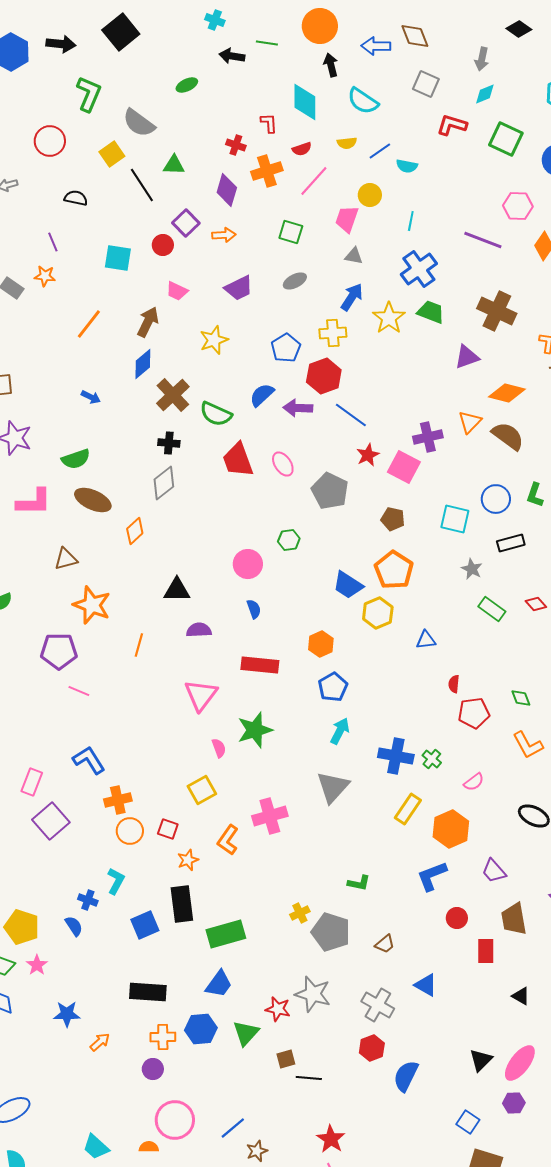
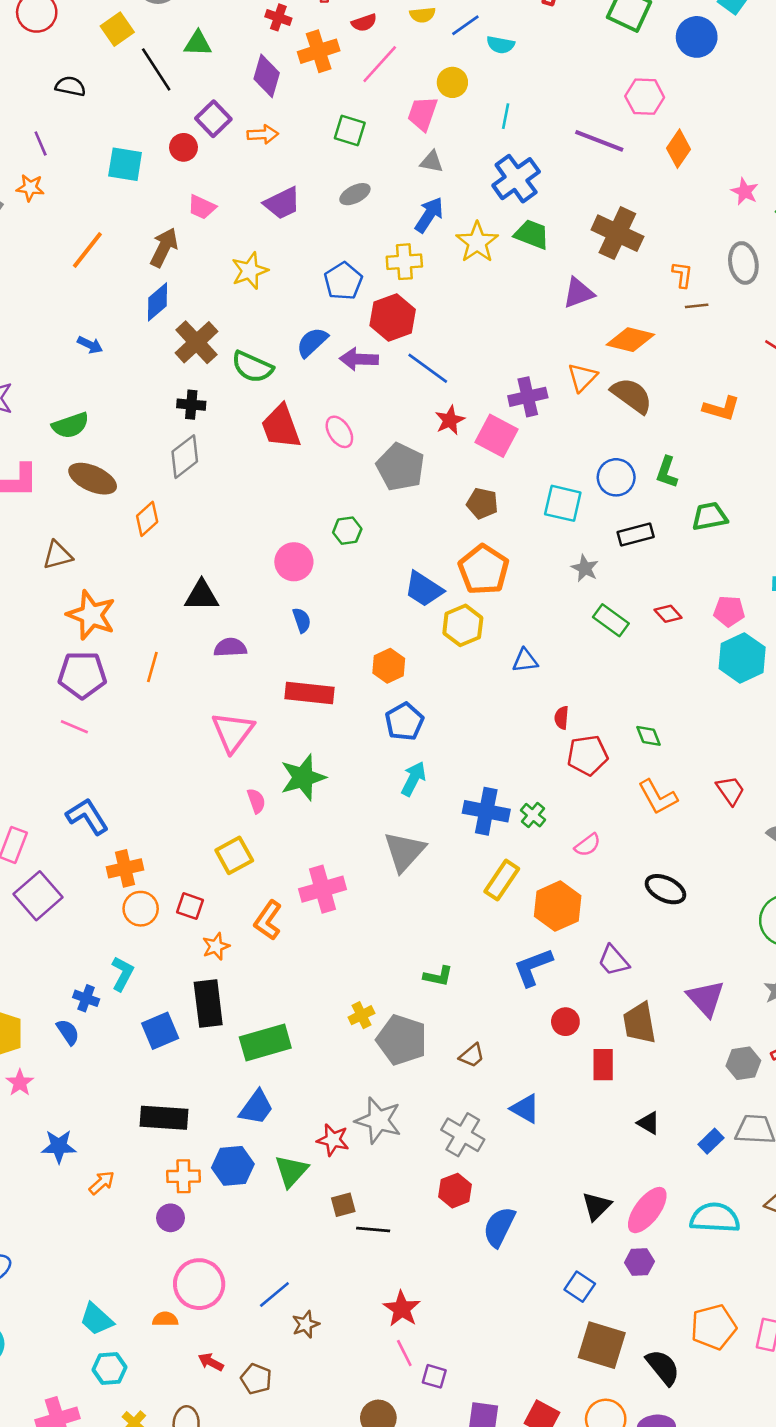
purple pentagon: (59, 651) -> (82, 675), moved

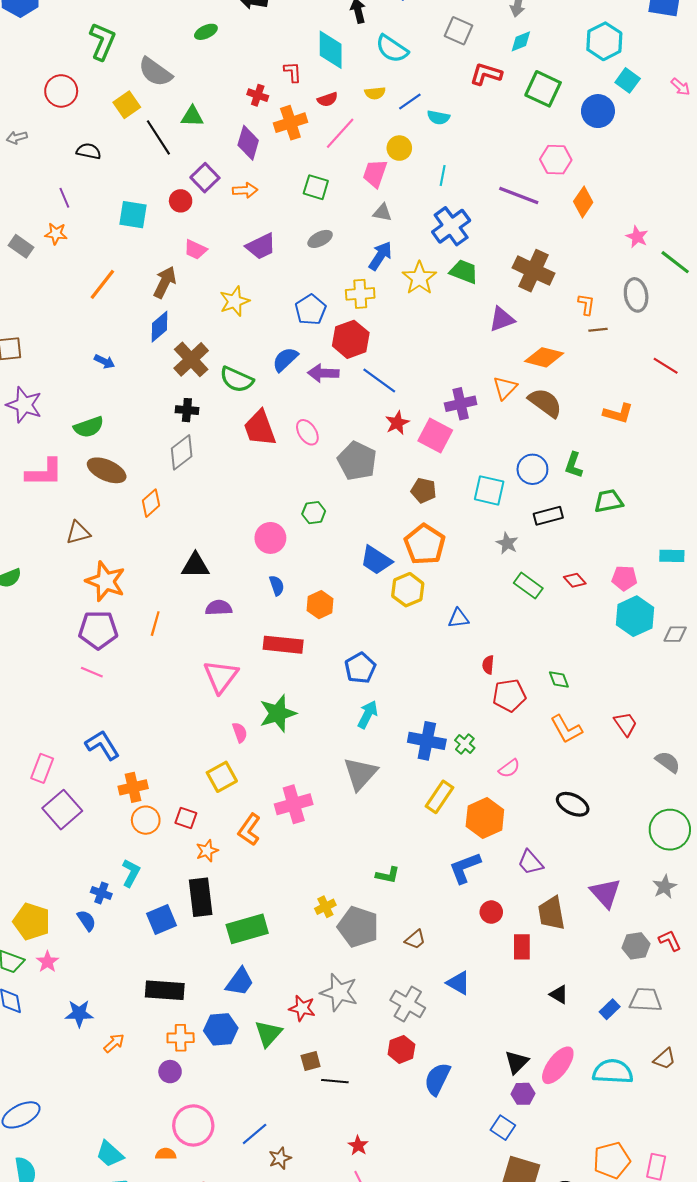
orange hexagon: (389, 666) -> (320, 605), moved
purple hexagon: (639, 1262) -> (523, 1094), moved
red star: (402, 1309) -> (358, 1146), size x0.7

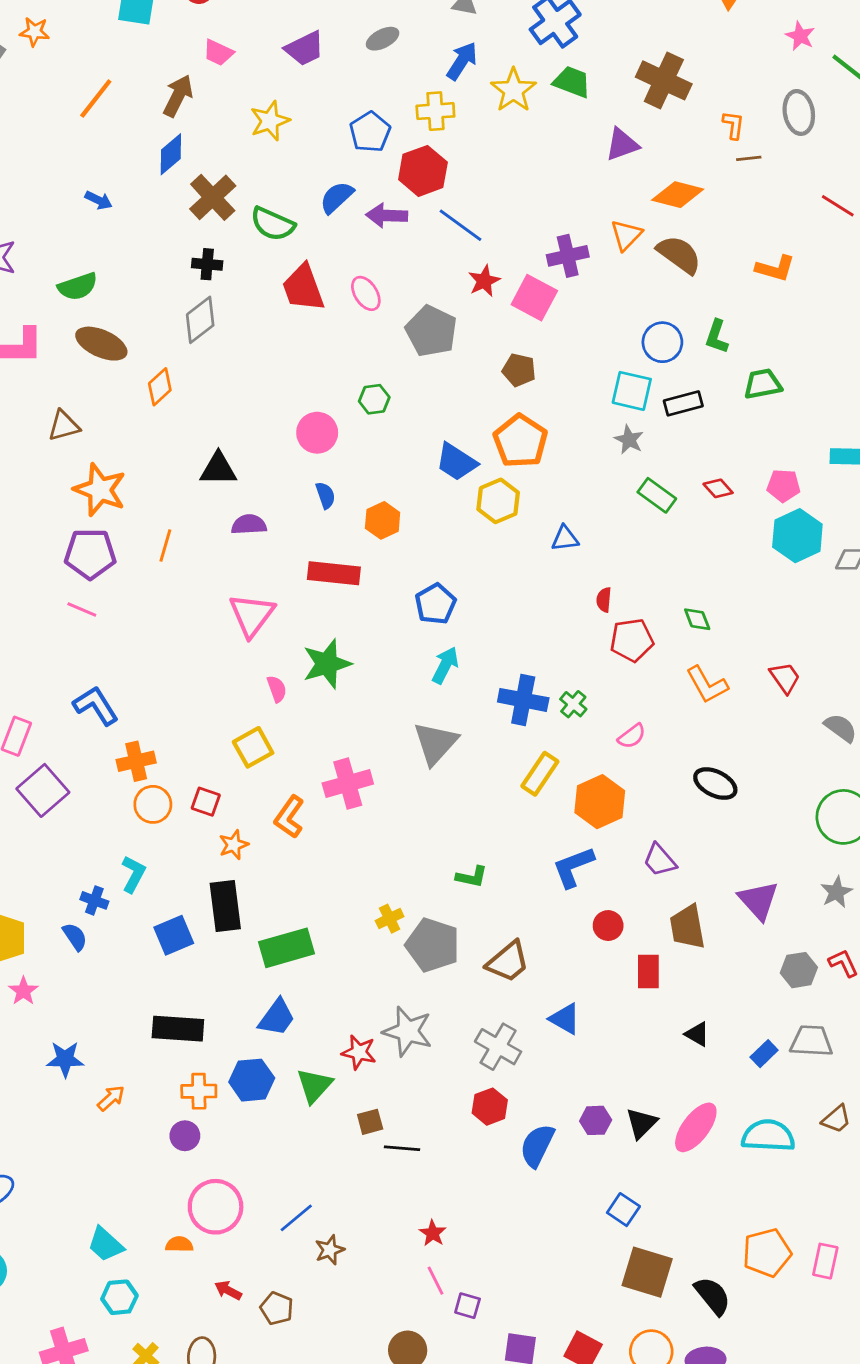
cyan square: (489, 490) -> (632, 391), moved
brown trapezoid: (415, 940) -> (508, 962), size x1.6
purple hexagon: (523, 1094) -> (596, 1120), moved

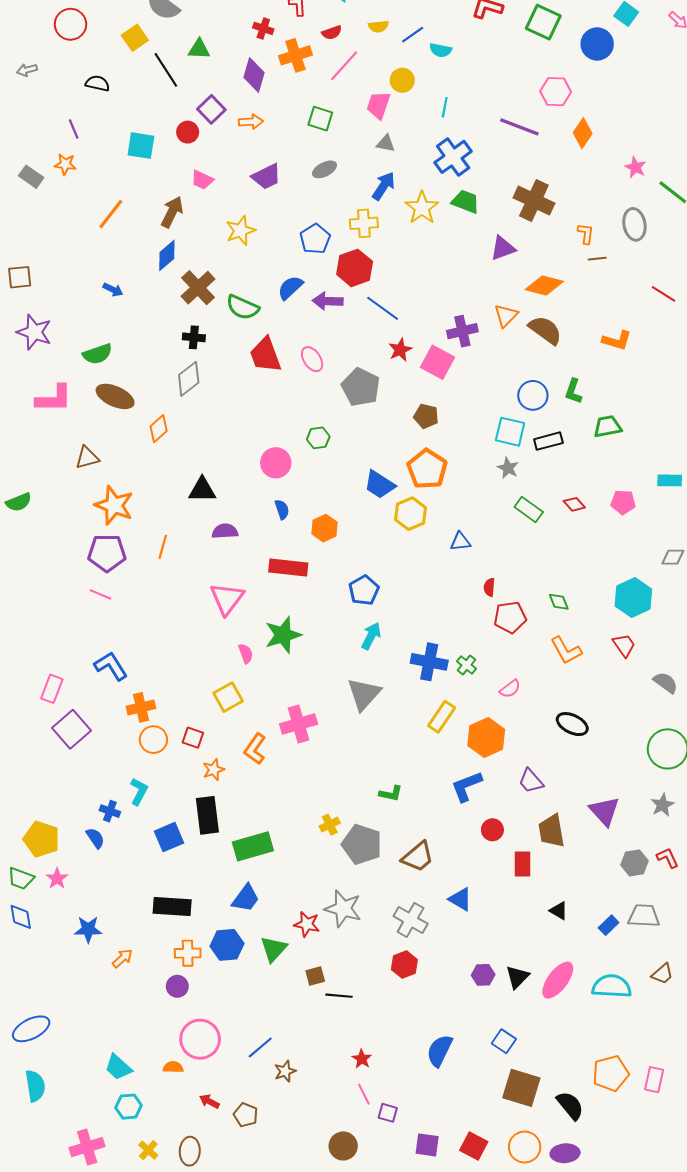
cyan hexagon: (797, 536) -> (633, 598), moved
blue semicircle: (537, 1145) -> (440, 1051), moved

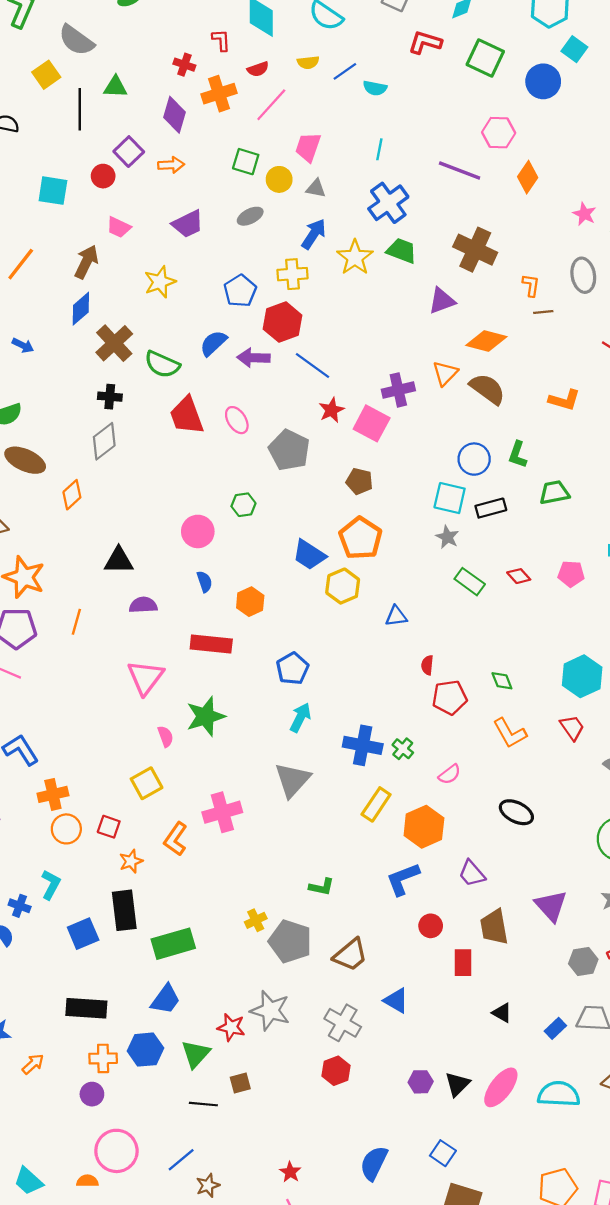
black line: (166, 70) -> (80, 109), turned 33
yellow circle: (402, 80) -> (279, 179), moved
black line: (339, 996) -> (203, 1104), moved

